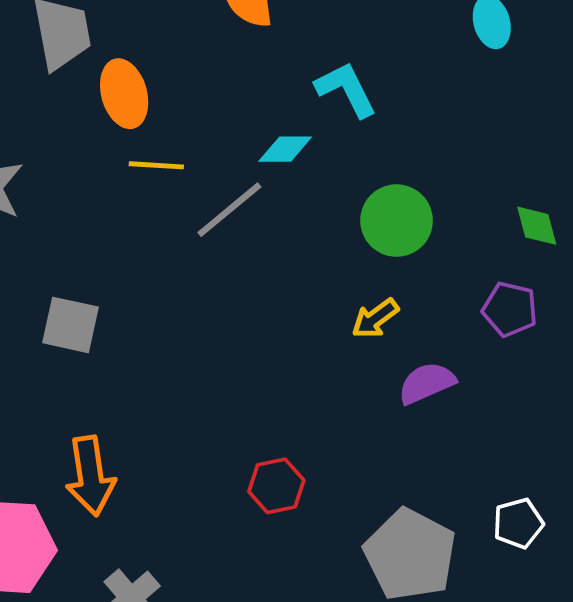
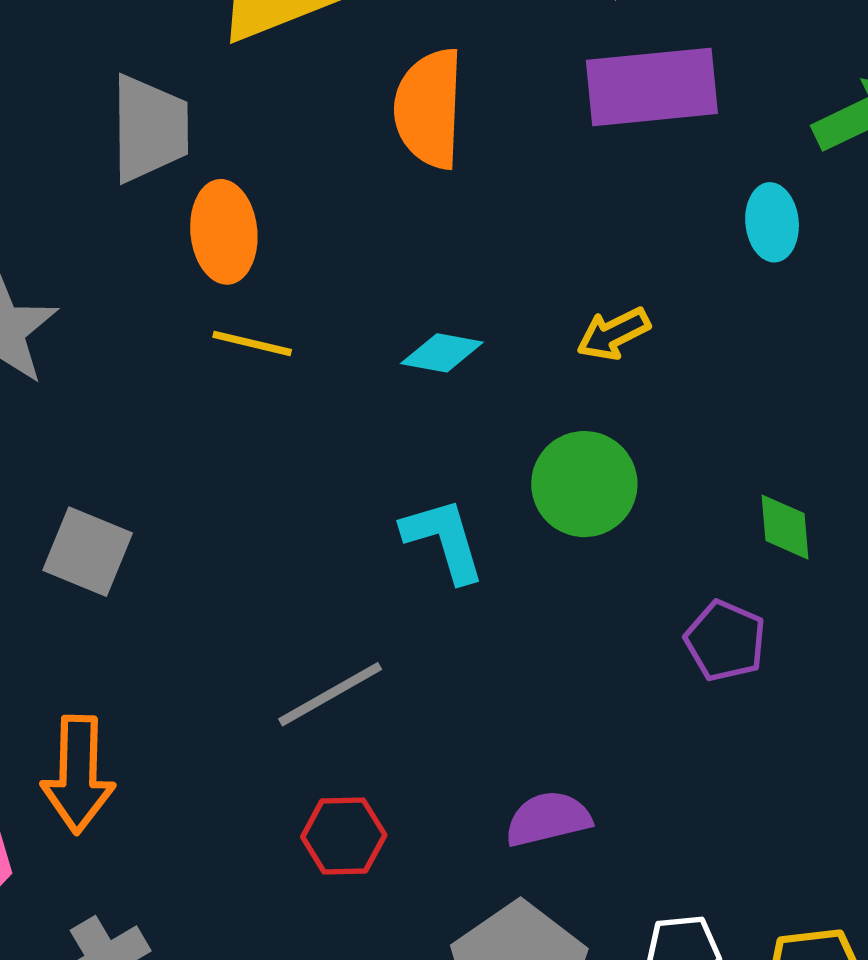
cyan L-shape: (346, 89) -> (444, 540), moved
gray line: (229, 210) -> (330, 694), moved
yellow arrow: (375, 319) -> (613, 334), moved
purple semicircle: (427, 383) -> (548, 819), moved

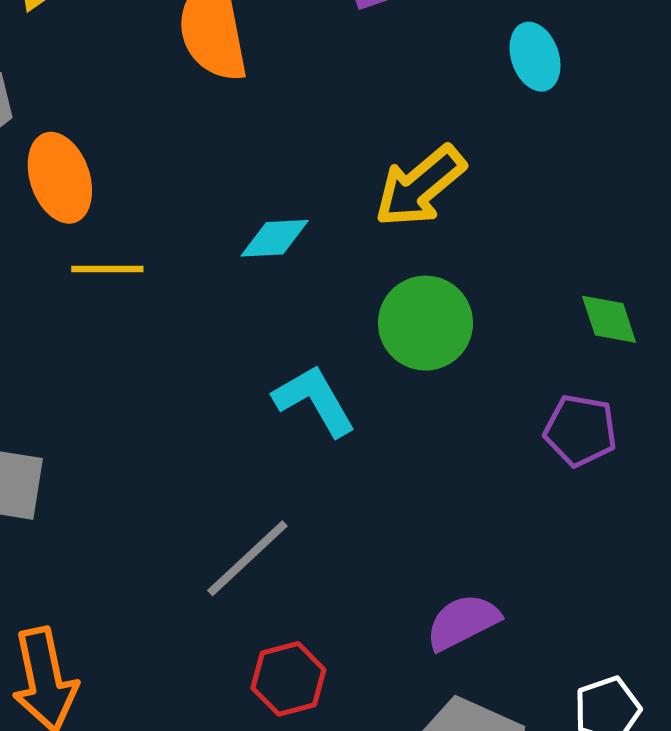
yellow arrow: (613, 334) -> (420, 186), size x1.5

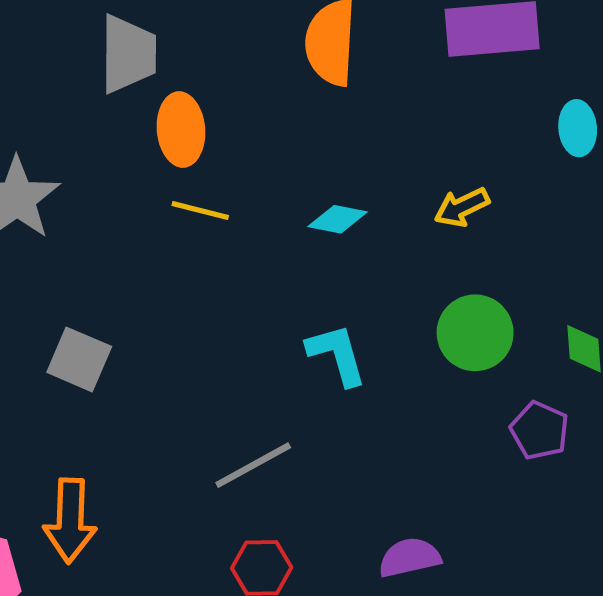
yellow arrow: (420, 186) -> (462, 207), size x0.7
green circle: (426, 323) -> (475, 333), moved

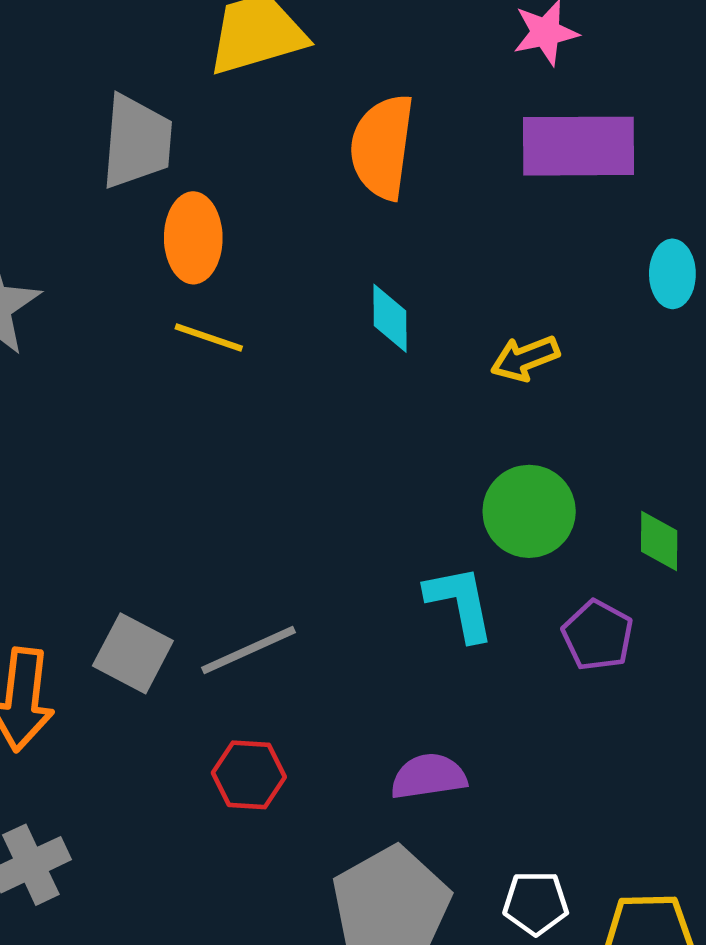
cyan diamond: (338, 219) -> (390, 318), moved, turned 74
cyan L-shape: (337, 355) -> (460, 603), moved
gray square: (79, 359) -> (133, 653), moved

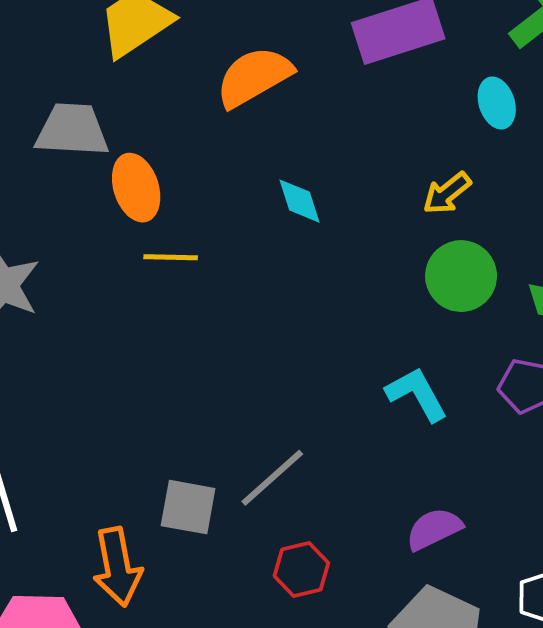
gray trapezoid: (137, 142) -> (72, 130), turned -74
orange semicircle: (382, 147) -> (254, 77), turned 70
yellow arrow: (525, 358) -> (447, 193), moved
green circle: (529, 511) -> (461, 276), moved

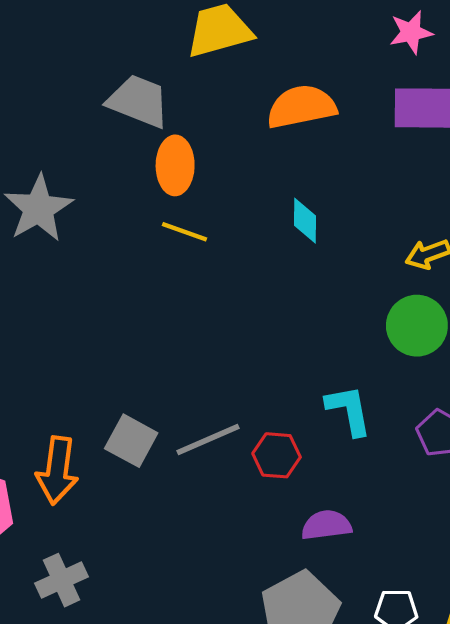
red hexagon: (301, 569) -> (277, 455), moved

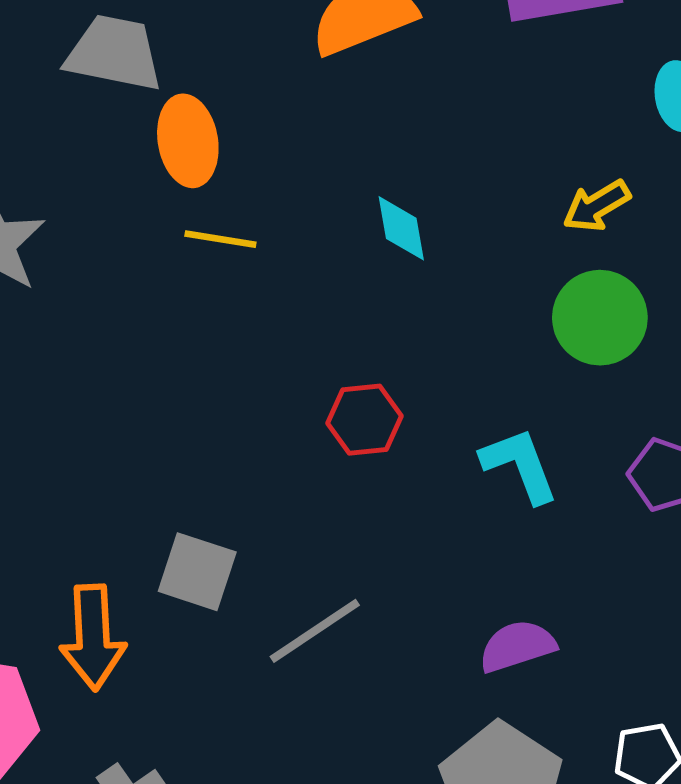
cyan diamond: (305, 221) -> (401, 228), moved
gray line: (208, 440) -> (315, 631), moved
red hexagon: (277, 455) -> (364, 420), moved

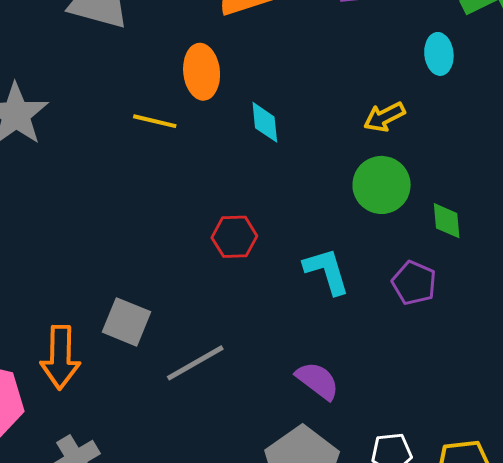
orange ellipse: (188, 141) -> (202, 72), moved
purple semicircle: (517, 646) -> (317, 381), turned 51

